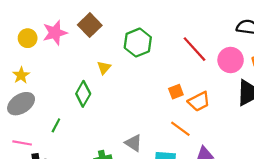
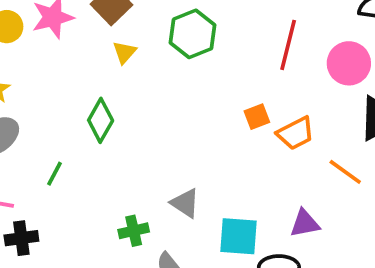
red line: (195, 49) -> (288, 45), turned 56
yellow triangle: (104, 68) -> (124, 52), moved
orange line: (180, 129) -> (345, 172), moved

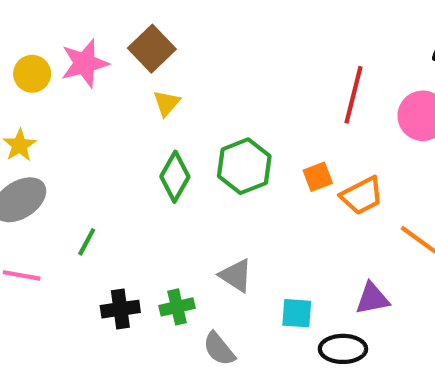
green hexagon: (193, 34) -> (244, 166), moved
green diamond: (101, 120) -> (175, 177), moved
cyan square: (238, 236) -> (297, 313), size x0.7
black cross: (21, 238) -> (120, 309), moved

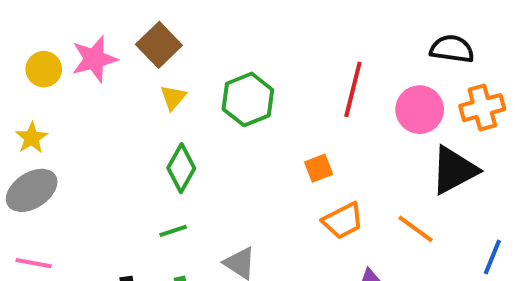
green hexagon: (244, 166) -> (248, 99), moved
orange trapezoid: (362, 196) -> (343, 221), moved
green line: (87, 242) -> (173, 231), moved, turned 44

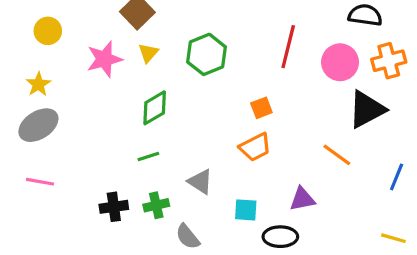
pink star: (94, 59) -> (104, 59), moved
green diamond: (181, 168) -> (155, 108), turned 30
orange trapezoid: (343, 221) -> (255, 147), moved

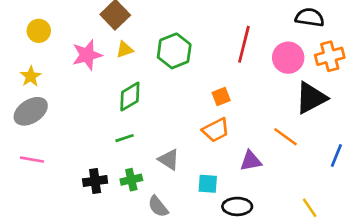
yellow triangle: (148, 53) -> (125, 50), turned 30
purple triangle: (302, 199) -> (251, 161), moved
yellow line: (393, 238) -> (310, 208), moved, turned 40

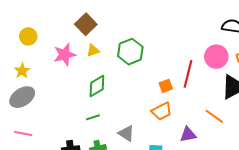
red line: (244, 44) -> (188, 74), moved

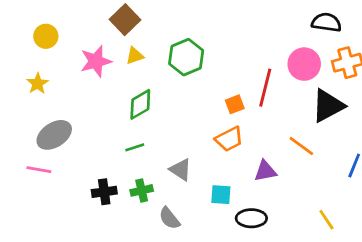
gray ellipse: (22, 97) -> (54, 135), moved

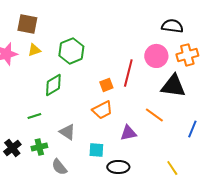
brown square: (125, 20) -> (27, 24), turned -35
green diamond: (140, 104) -> (53, 85), moved
black triangle: (328, 106) -> (173, 86), turned 36
black cross: (104, 192) -> (12, 148), turned -30

